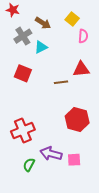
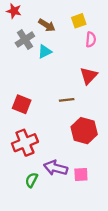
yellow square: (72, 19) -> (79, 21), turned 32
red triangle: (81, 69) -> (89, 76), turned -42
red square: (23, 73) -> (22, 104), moved
brown line: (61, 82) -> (67, 100), moved

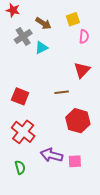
red cross: (25, 143) -> (23, 132), turned -30
green semicircle: (32, 180) -> (20, 167), moved, turned 136

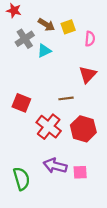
yellow square: (73, 19) -> (68, 27), moved
red cross: (23, 132) -> (49, 127), moved
green semicircle: (20, 167) -> (21, 179), size x1.5

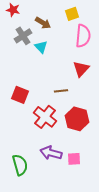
yellow square: (68, 27) -> (72, 14), moved
pink semicircle: (90, 39) -> (83, 36), size x1.6
cyan triangle: (44, 51) -> (41, 47), turned -48

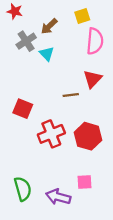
brown arrow: (43, 23) -> (49, 26), turned 105
brown line: (61, 91) -> (71, 95), moved
red cross: (45, 117) -> (51, 134), turned 30
purple arrow: (51, 153) -> (58, 197), moved

